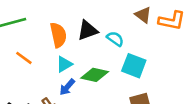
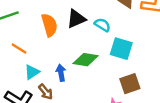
cyan triangle: (64, 64) -> (32, 72), moved
blue arrow: (67, 87) -> (61, 73), turned 133

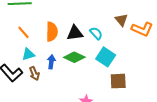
black triangle: (76, 19) -> (75, 33), moved
orange semicircle: (49, 25) -> (52, 32), moved
brown square: (130, 84) -> (118, 81), moved

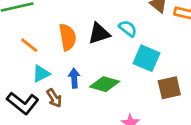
green diamond: (74, 57) -> (105, 84), moved

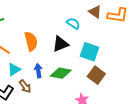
cyan semicircle: (128, 28) -> (73, 23), moved
black triangle: (99, 33) -> (60, 44), moved
brown square: (169, 88) -> (96, 75), moved, turned -36

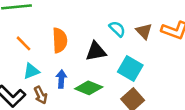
brown triangle: (95, 12) -> (144, 31), moved

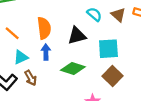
cyan square: (130, 69) -> (108, 49), turned -30
blue arrow: (61, 79) -> (46, 52), moved

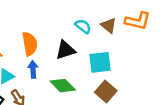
green diamond: (73, 68) -> (63, 86), turned 30

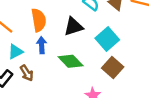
cyan square: (100, 62) -> (107, 39), turned -35

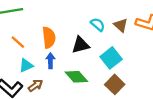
brown arrow: (27, 73) -> (35, 86), turned -96

